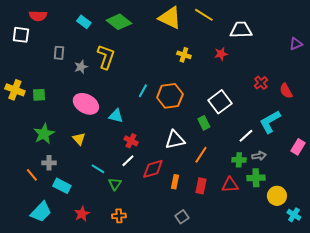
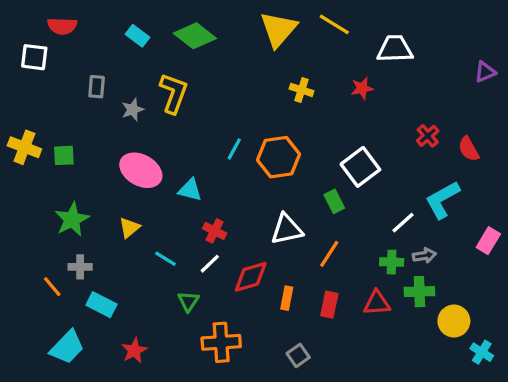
yellow triangle: (170, 18) -> (279, 29), turned 45
yellow triangle: (79, 139) -> (129, 228), turned 32
cyan line: (98, 169) -> (165, 259), moved
orange cross: (119, 216) -> (221, 342), moved, size x1.6

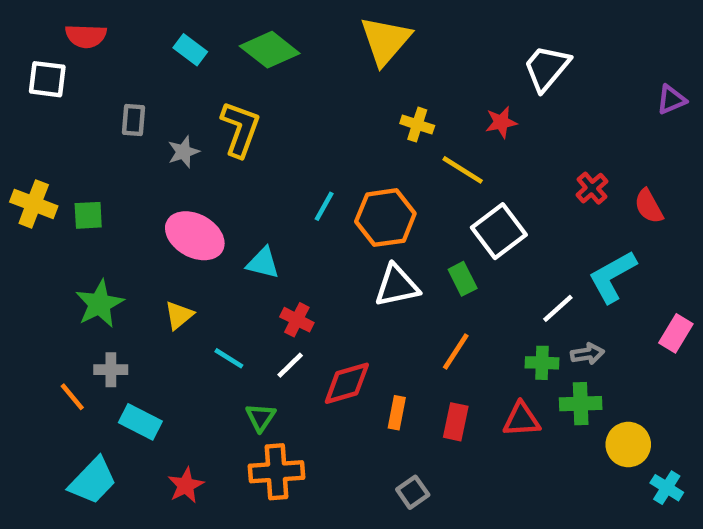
yellow line: (334, 24) -> (463, 170), moved
white trapezoid: (395, 49) -> (547, 68), turned -48
white triangle: (287, 229) -> (397, 286), moved
orange cross: (221, 342) -> (276, 472), moved

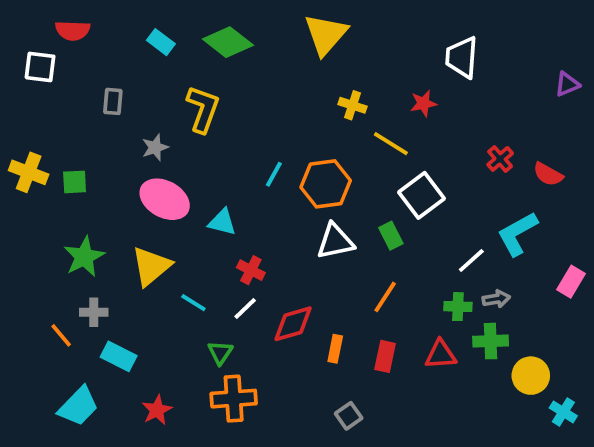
white trapezoid: (547, 68) -> (462, 57), turned -36
gray star: (183, 152) -> (155, 147), moved
red semicircle: (649, 206) -> (548, 174), turned -32
yellow triangle: (179, 315) -> (151, 266), size x1.6

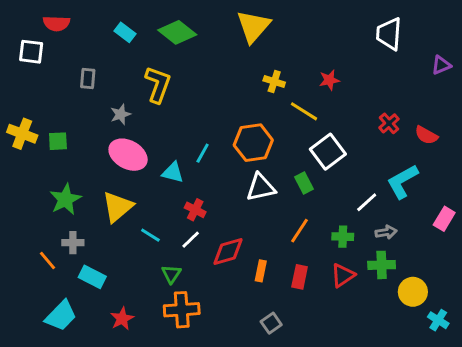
white trapezoid: (462, 57) -> (389, 34), moved
cyan line: (274, 174) -> (203, 153), moved
green cross: (458, 307) -> (343, 237), moved
red triangle: (441, 354) -> (343, 275), turned -30

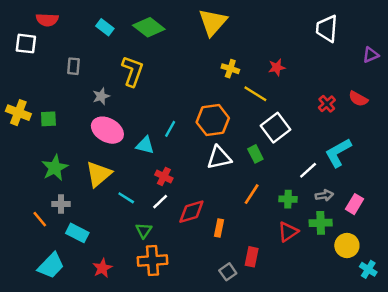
red semicircle: (426, 135) -> (358, 99), moved
pink rectangle: (444, 219) -> (354, 204), moved
red rectangle: (300, 277) -> (252, 257), moved

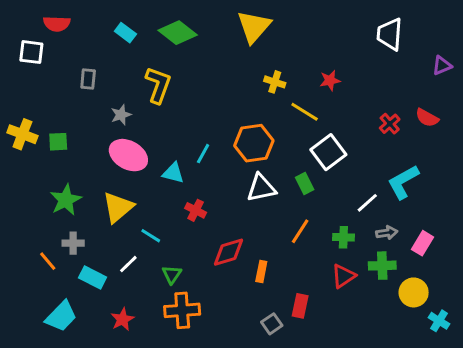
white line: (160, 202) -> (128, 264), moved

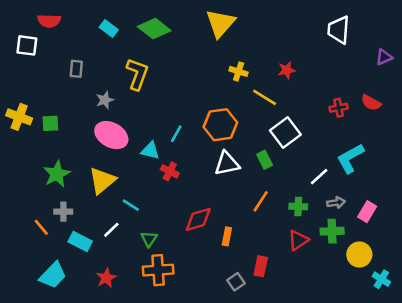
red cross: (390, 124) -> (339, 108), turned 30
red cross: (196, 210) -> (170, 171), moved

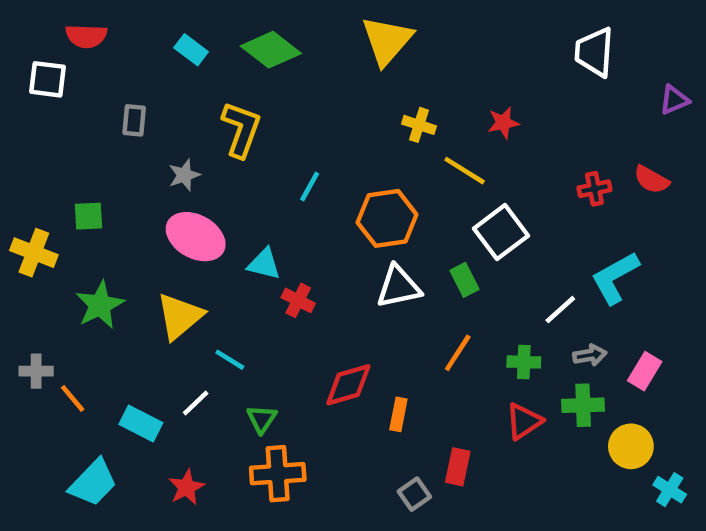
yellow cross: (19, 117) -> (34, 253), moved
cyan line: (176, 134) -> (310, 186), moved
gray cross: (63, 212) -> (36, 371), moved

